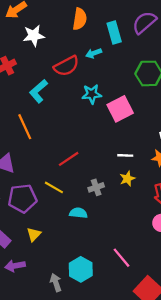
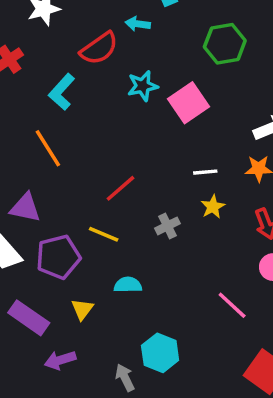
cyan arrow: (94, 53) -> (138, 24), turned 35
cyan semicircle: (78, 213) -> (128, 285), moved
pink line: (121, 258) -> (232, 305), moved

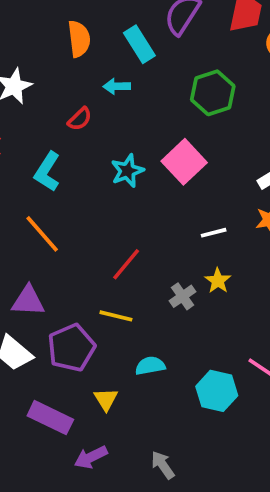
red semicircle: (99, 48) -> (80, 119), size x0.6
cyan star: (143, 86) -> (127, 171), moved
yellow star: (213, 207) -> (218, 281), moved
cyan hexagon: (160, 353) -> (217, 391), moved

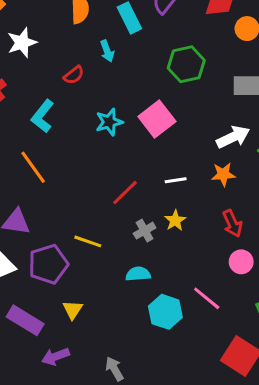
cyan arrow: (117, 86) -> (107, 51), turned -115
red line: (126, 264) -> (125, 193), moved
cyan semicircle: (150, 366) -> (138, 274), moved

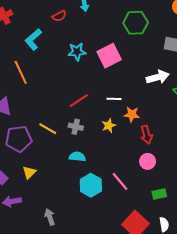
orange star: (223, 174) -> (132, 114), moved
gray cross: (145, 231) -> (76, 127), moved, turned 32

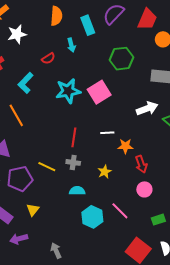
cyan star: (77, 52) -> (68, 91), size x1.4
red line: (79, 101) -> (74, 137), turned -42
yellow star: (109, 126) -> (105, 172), moved

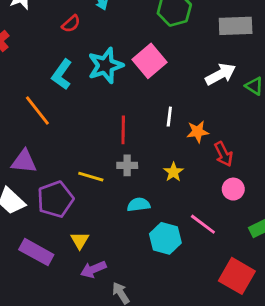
cyan L-shape: (26, 83) -> (62, 74), moved
white line: (107, 133) -> (169, 117), turned -72
purple arrow: (19, 239) -> (93, 269), moved

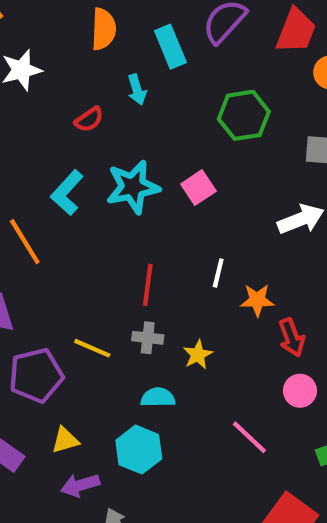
pink square: (150, 61) -> (198, 188), size x0.7
yellow star: (173, 172) -> (198, 355), moved
cyan hexagon: (165, 238) -> (139, 450), moved
yellow triangle: (80, 240) -> (65, 440), turned 36

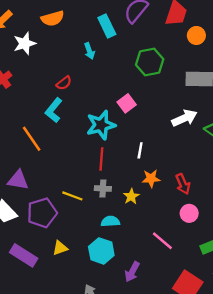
orange semicircle: (104, 29) -> (53, 18), moved, turned 75
red semicircle: (89, 119) -> (64, 83), moved
cyan star: (133, 187) -> (101, 125), moved
orange star: (257, 300) -> (151, 179), moved
purple arrow: (80, 485) -> (132, 272), moved, turned -42

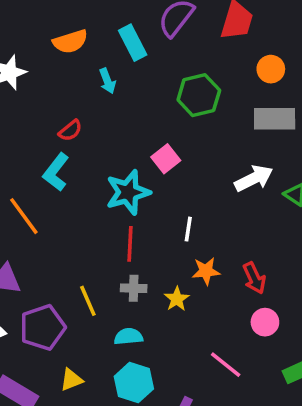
orange semicircle: (53, 18) -> (70, 42), moved
orange circle: (196, 35) -> (271, 69), moved
yellow line: (72, 196) -> (88, 301), turned 48
cyan semicircle: (110, 221) -> (128, 337), moved

